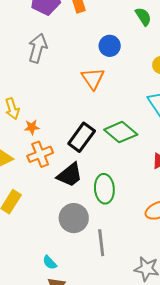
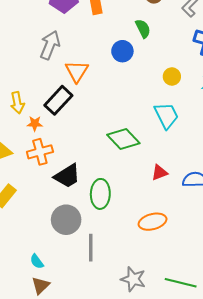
green semicircle: (143, 17) -> (143, 29), moved
orange triangle: (93, 78) -> (77, 71), moved
black rectangle: (82, 137) -> (58, 100), moved

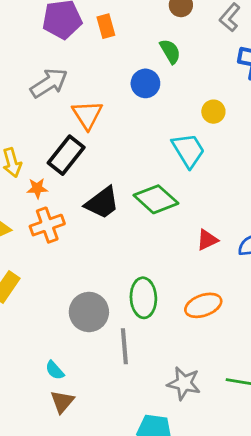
gray arrow: (50, 45) -> (49, 83), turned 40
cyan trapezoid: (166, 115) -> (188, 150), moved
black trapezoid: (67, 176) -> (102, 203), moved
green ellipse: (100, 194) -> (143, 298), moved

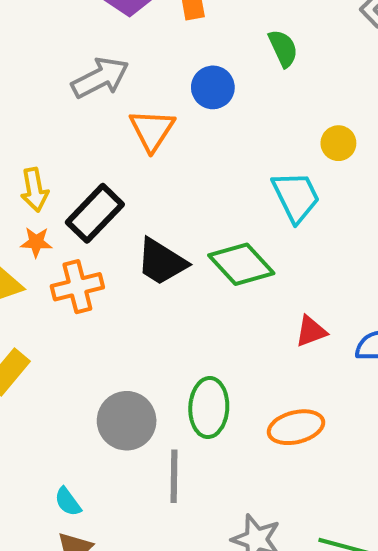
blue circle: (145, 83) -> (213, 87), moved
black rectangle: (66, 155) -> (95, 213), moved
orange star: (37, 188) -> (36, 242), moved
black trapezoid: (102, 203) -> (161, 262), turned 63

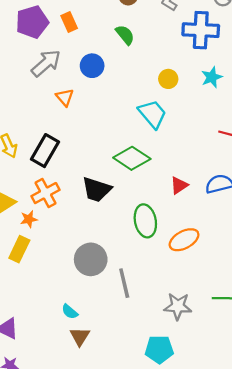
gray arrow: (100, 78) -> (46, 63), moved
orange triangle: (152, 130) -> (65, 97), size x0.7
orange star: (36, 242) -> (29, 219), moved
black trapezoid: (161, 262) -> (97, 189), moved
green ellipse: (209, 408) -> (145, 221), moved

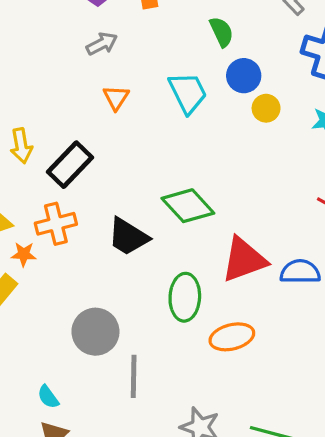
gray arrow: (46, 63) -> (102, 44), size x0.7
blue circle: (92, 66) -> (244, 76), moved
cyan trapezoid: (152, 114) -> (188, 93), moved
red triangle: (179, 185) -> (244, 260), size x1.8

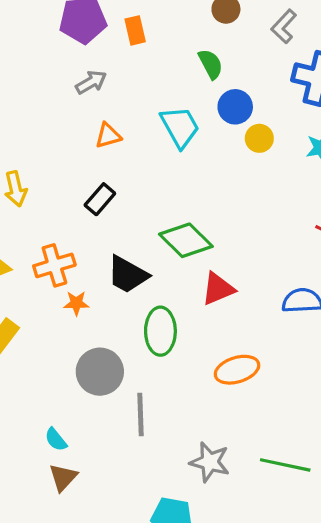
orange triangle: (116, 98) -> (108, 136), turned 44
black rectangle: (70, 165) -> (100, 199), moved, size x0.7
orange star: (24, 254) -> (76, 303), moved
red triangle: (244, 260) -> (218, 289), moved, size x0.7
green ellipse: (185, 297) -> (160, 331), moved

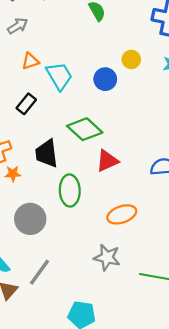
blue circle: (235, 107) -> (105, 79), moved
cyan trapezoid: (180, 127) -> (59, 76), moved
black trapezoid: (128, 275) -> (46, 153), turned 56
gray line: (141, 415) -> (39, 272), moved, turned 40
gray star: (210, 462) -> (107, 257), moved

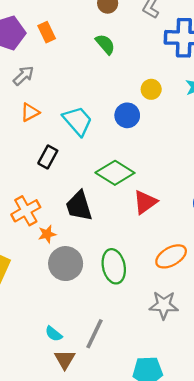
orange triangle: (30, 61) -> (30, 112), moved
green ellipse: (70, 190) -> (114, 266), moved
gray circle: (30, 219) -> (66, 264), moved

